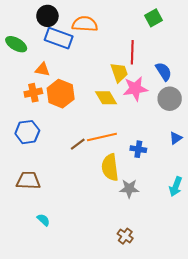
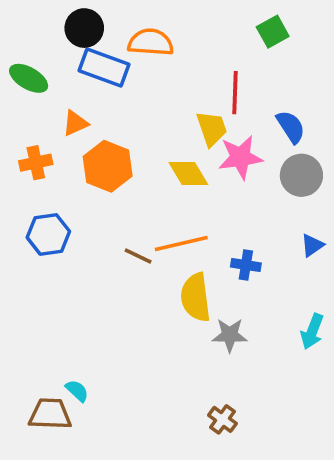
orange triangle: (42, 69) -> (75, 123), turned -35
orange cross: (33, 93) -> (36, 163), moved
brown line: (78, 144) -> (138, 256), turned 63
brown trapezoid: (28, 180) -> (50, 414), moved

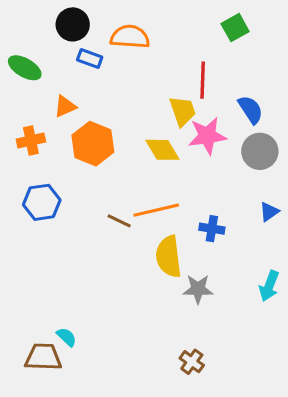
blue rectangle: (104, 68) -> (90, 58), size x0.6

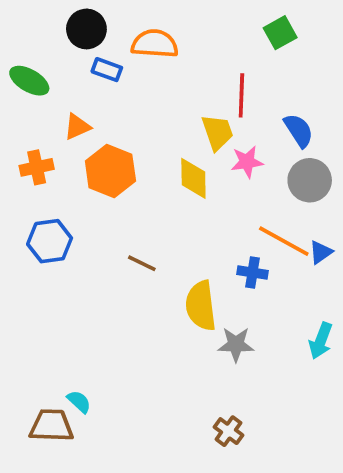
pink star: (207, 136) -> (247, 162), size x0.7
yellow diamond: (162, 150) -> (193, 178), turned 30
orange line: (156, 210) -> (284, 241), moved, turned 42

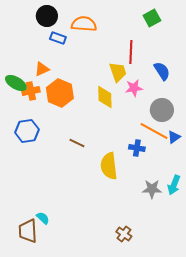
green ellipse: (29, 81) -> (16, 83), moved
orange cross: (37, 167) -> (31, 91), moved
gray circle: (310, 180) -> (162, 110), moved
gray star: (236, 344) -> (152, 189), moved
brown trapezoid: (51, 426) -> (28, 231), turned -95

